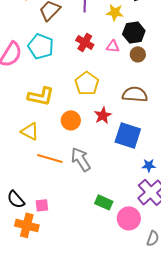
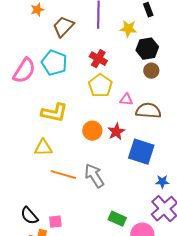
pink triangle: (113, 46) -> (126, 100), moved
yellow pentagon: (87, 83) -> (100, 86), moved
orange circle: (71, 120) -> (92, 131), moved
yellow triangle: (30, 131) -> (43, 148), turned -30

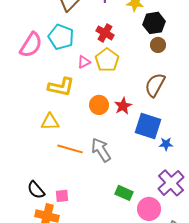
pink triangle: (126, 100) -> (84, 62), moved, turned -32
brown semicircle: (148, 111) -> (155, 85), turned -65
blue star: (162, 182) -> (166, 144), moved

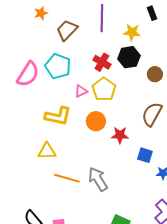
black hexagon: (154, 23) -> (129, 57), moved
orange circle: (99, 105) -> (96, 121), moved
red star: (123, 106) -> (120, 135), turned 30
blue square: (148, 126) -> (145, 155), size x0.6

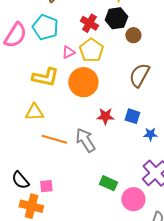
brown circle: (155, 74) -> (133, 35), moved
orange circle: (96, 121) -> (83, 82), size x1.5
red star: (120, 135) -> (105, 116), moved

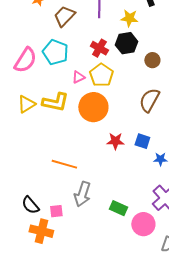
brown circle: (133, 35) -> (152, 60), moved
yellow triangle: (34, 112) -> (26, 104), moved, turned -30
gray arrow: (85, 140) -> (82, 194), moved, turned -130

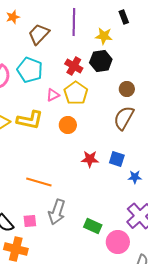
brown circle: (152, 60) -> (127, 89), moved
orange circle: (93, 107) -> (68, 125), size x0.6
pink square: (56, 211) -> (30, 221), moved

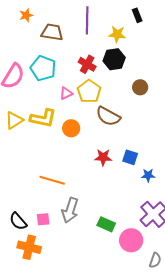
brown trapezoid: (39, 34) -> (52, 32), turned 55
brown semicircle: (124, 118) -> (108, 116), moved, turned -90
orange circle: (68, 125) -> (71, 128), moved

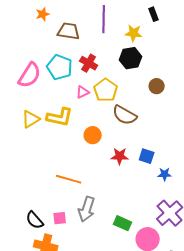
red cross: (87, 64) -> (89, 63), moved
orange circle: (71, 128) -> (93, 135), moved

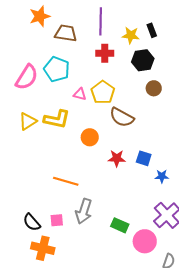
orange star: (43, 14) -> (40, 16), size x1.5
black rectangle: (154, 14) -> (152, 30), moved
black hexagon: (131, 58) -> (143, 60), moved
red cross: (89, 63) -> (105, 53), moved, turned -30
pink triangle: (83, 92) -> (80, 94), turned 40

